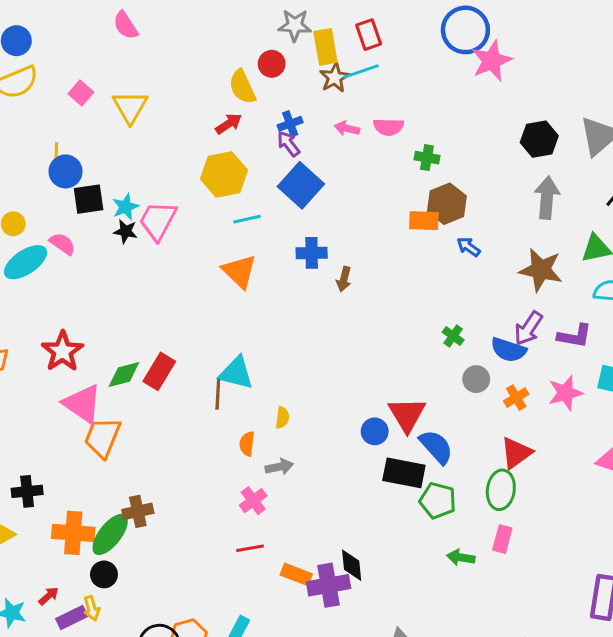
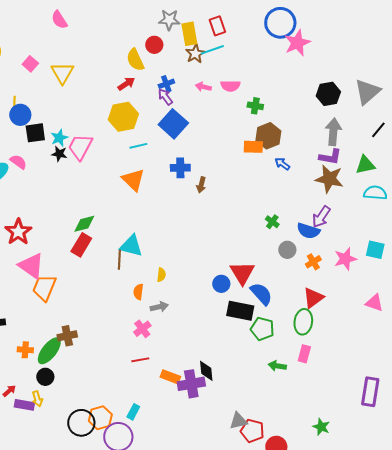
purple L-shape: (575, 336) -> (330, 157), moved
green diamond: (124, 374) -> (84, 224), moved
orange cross: (73, 533) -> (25, 350), size x0.6
purple rectangle: (72, 617) -> (24, 405), turned 36

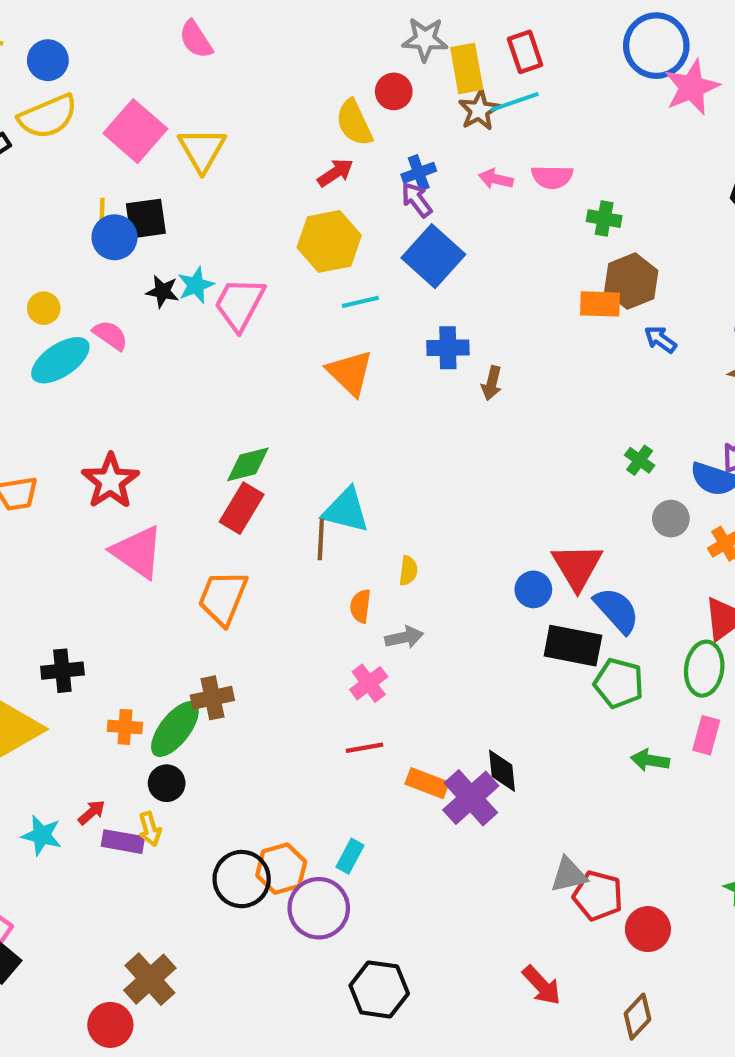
pink square: (30, 64) -> (135, 131), size x1.8
black square: (35, 133) -> (146, 219), moved
black star: (59, 154) -> (162, 291), moved
orange trapezoid: (44, 288) -> (223, 598), moved
purple cross: (191, 384) -> (471, 798), turned -32

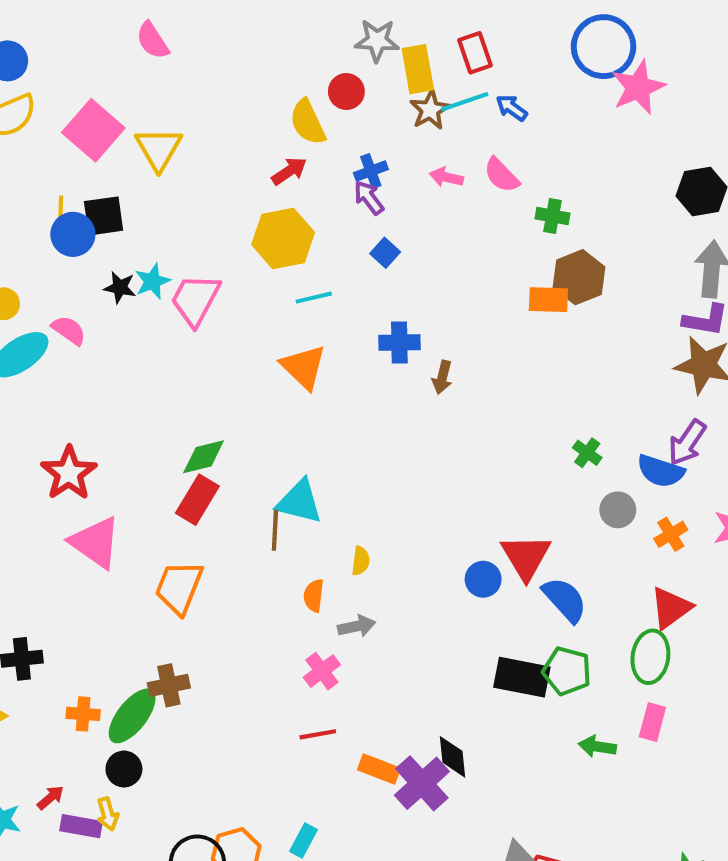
pink semicircle: (552, 177) -> (501, 175), turned 45
blue square: (433, 256) -> (385, 253), size x0.5
blue arrow: (660, 339) -> (512, 108), moved
black rectangle: (573, 646) -> (522, 677), moved

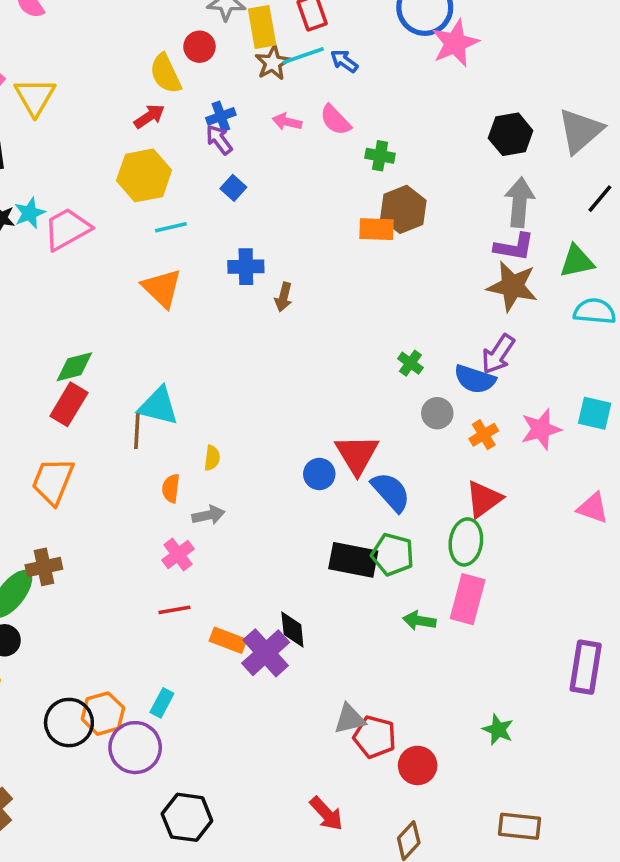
pink trapezoid: (195, 300) -> (67, 229), turned 33
pink rectangle: (652, 722) -> (468, 599), size x1.5

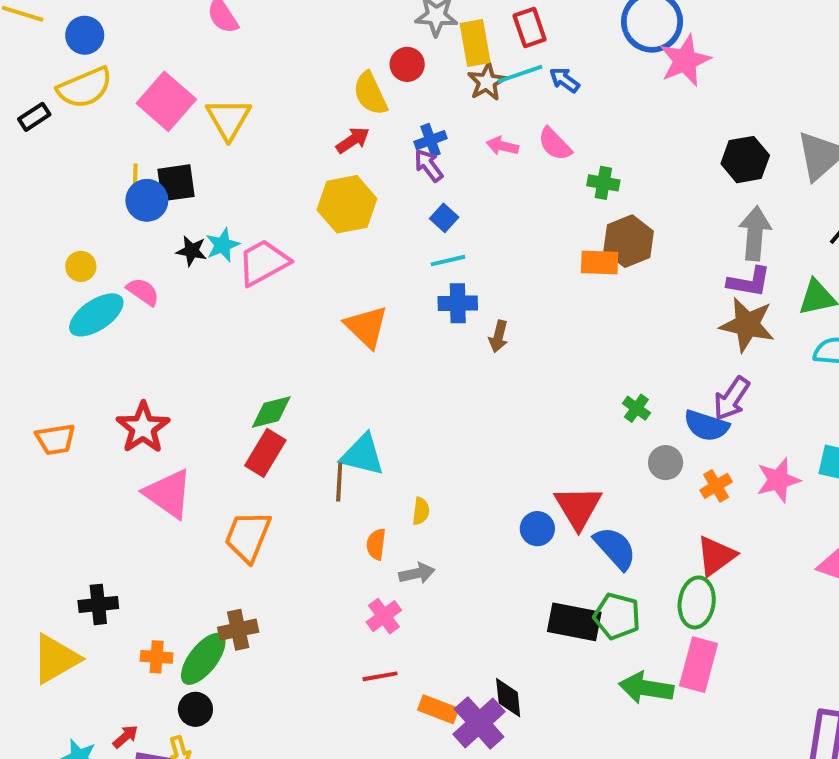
cyan line: (171, 227) -> (448, 261), moved
green arrow: (419, 621) -> (646, 688), size x1.5

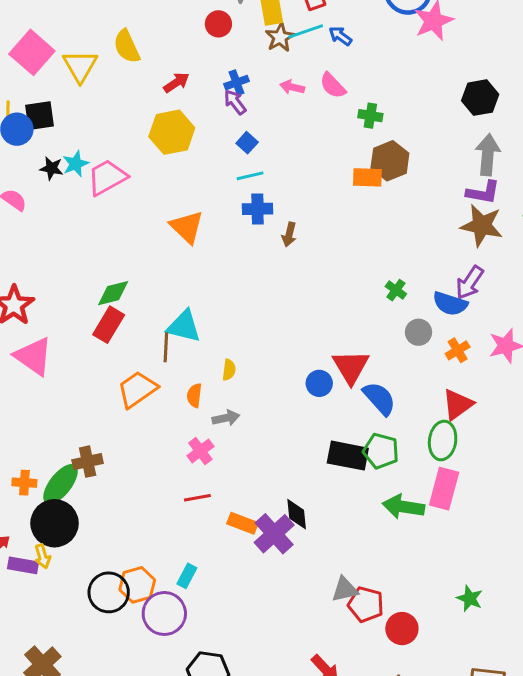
yellow semicircle: (370, 93) -> (127, 46), moved
orange trapezoid: (248, 536) -> (137, 389), moved, turned 33
black circle: (195, 709) -> (55, 523), size x1.8

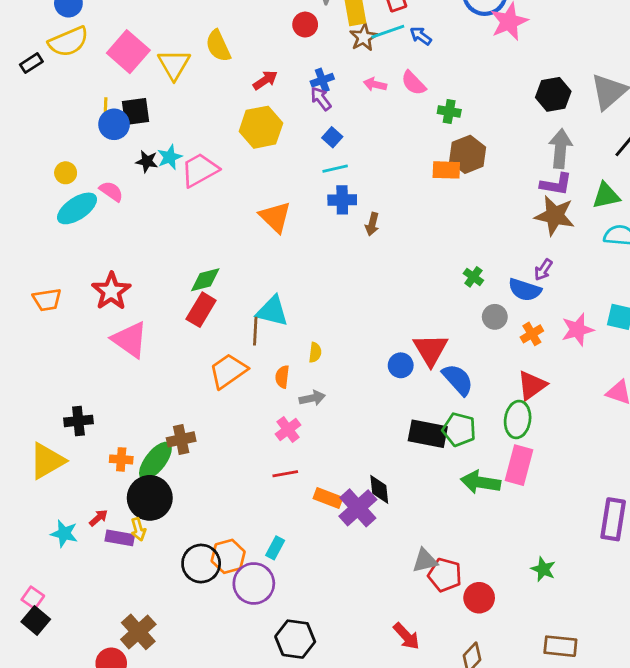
purple arrow: (470, 283) -> (543, 270), size x0.7

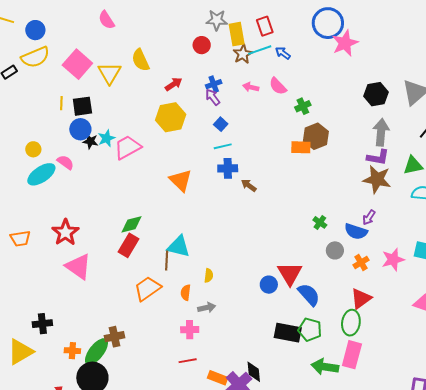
green cross: (449, 112) -> (303, 106), turned -35
blue circle: (114, 124) -> (80, 129), moved
brown arrow: (372, 224) -> (249, 185), turned 112
pink cross: (288, 429) -> (190, 330), turned 36

